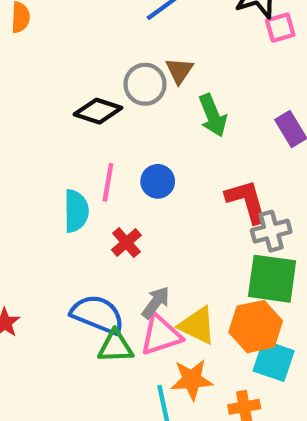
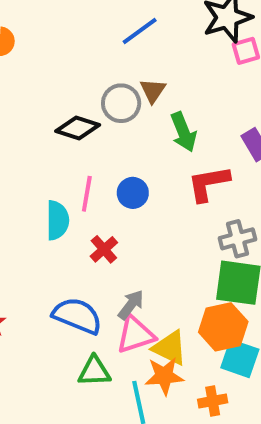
red L-shape: (247, 201) -> (208, 183), moved, turned -84
yellow triangle: (197, 326) -> (170, 348), moved
green triangle: (115, 347) -> (94, 371), moved

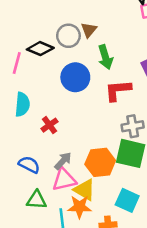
blue circle: (133, 193) -> (75, 77), moved, size x1.5
pink line: (87, 194) -> (17, 63), moved
blue semicircle: (77, 316) -> (29, 165), size x0.7
orange hexagon: (223, 327) -> (100, 162), moved

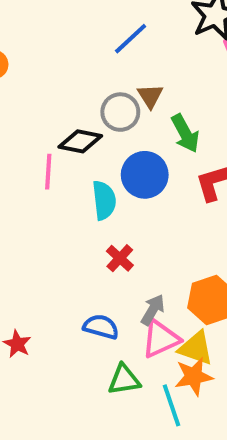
cyan semicircle: (22, 104) -> (104, 200), moved

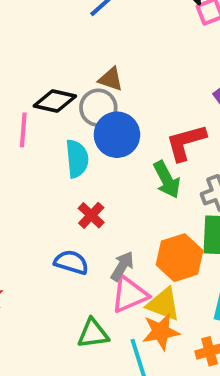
brown triangle: (150, 96) -> (111, 79), moved, turned -40
gray circle: (120, 112) -> (98, 108), moved
green arrow: (185, 133) -> (167, 180), moved
blue semicircle: (101, 327) -> (71, 262), moved

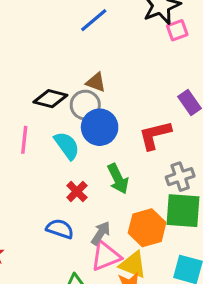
pink line: (23, 130) -> (24, 140), moved
cyan semicircle: (77, 159) -> (67, 146), turned -32
green arrow: (167, 180) -> (118, 179), moved

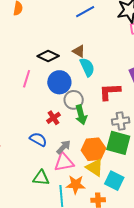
gray circle: (85, 105) -> (74, 100), moved
blue circle: (100, 127) -> (59, 82), moved
cyan semicircle: (67, 146) -> (87, 67), moved
yellow triangle: (133, 265) -> (95, 167), moved

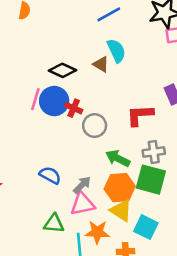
cyan semicircle: (87, 67) -> (116, 51), moved
blue circle: (59, 82) -> (54, 101), moved
green arrow: (81, 115) -> (118, 158), moved, turned 132
red cross: (54, 118) -> (74, 108), moved, turned -32

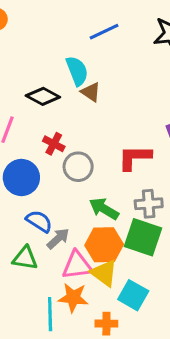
cyan semicircle: (116, 51) -> (77, 71), moved
blue circle: (54, 101) -> (21, 177), moved
blue semicircle: (50, 175) -> (39, 221), moved
pink triangle: (83, 204) -> (77, 265), moved
green triangle: (54, 224) -> (25, 258), moved

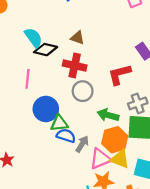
cyan semicircle: (77, 71) -> (33, 38), moved
red cross: (54, 144) -> (75, 65), moved, size x1.5
green triangle: (25, 258) -> (59, 123), moved

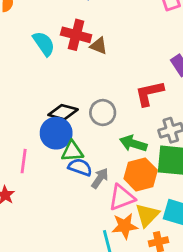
black diamond: (46, 50) -> (63, 112), moved
red cross: (75, 65) -> (76, 35), moved
pink line: (27, 79) -> (24, 161), moved
yellow triangle: (120, 159) -> (147, 215), moved, turned 50

